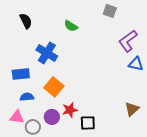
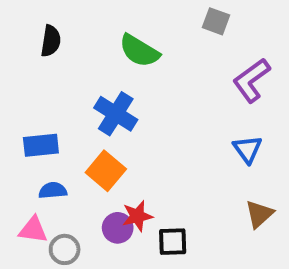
black semicircle: (26, 21) -> (51, 41), turned 35
green semicircle: (71, 26) -> (139, 51), size x1.5
blue cross: (47, 53) -> (116, 114), moved
blue triangle: (136, 64) -> (247, 149), moved, turned 42
purple circle: (52, 117) -> (118, 228), moved

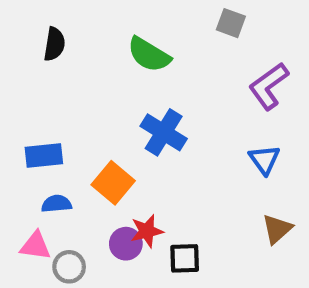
blue cross: (116, 114) -> (164, 132), moved

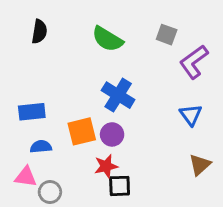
gray square: (231, 23) -> (167, 35), moved
orange square: (113, 183) -> (82, 131), turned 36
purple circle: (126, 244) -> (112, 134), moved
black square: (185, 258) -> (120, 186), moved

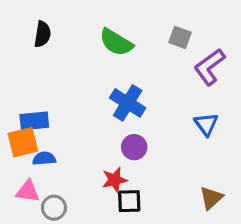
orange square: (82, 131) -> (23, 142), moved
purple circle: (112, 134) -> (134, 147), moved
brown triangle: (200, 165) -> (211, 198), moved

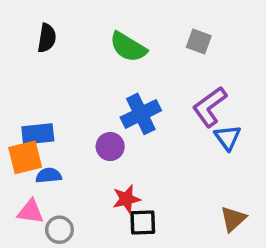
purple L-shape: (209, 67) -> (210, 107), moved
blue cross: (128, 103) -> (141, 114), turned 32
purple circle: (134, 147) -> (110, 147), moved

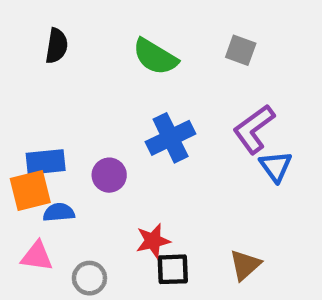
purple circle: (110, 147) -> (109, 175), moved
brown triangle: (233, 219) -> (245, 265), moved
gray circle: (59, 230) -> (89, 278), moved

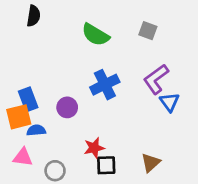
black semicircle: (57, 46) -> (34, 16), moved
blue rectangle: (46, 162) -> (28, 99), turned 75

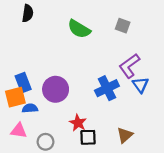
blue cross: (105, 85) -> (107, 88), moved
purple circle: (67, 107) -> (56, 89), size x1.5
red star: (94, 148) -> (78, 123), turned -30

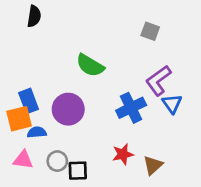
green semicircle: (79, 29) -> (90, 65), moved
red star: (78, 123) -> (123, 154), moved, turned 30
black square: (88, 137) -> (78, 171), moved
gray circle: (46, 142) -> (57, 161), moved

